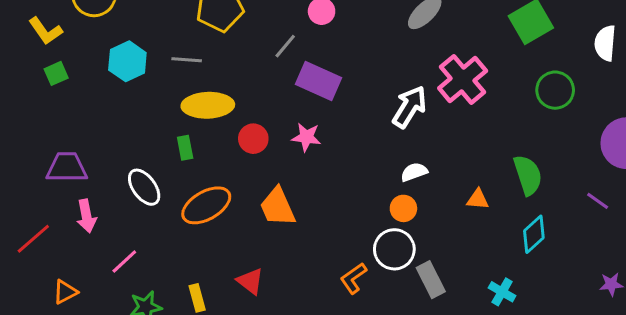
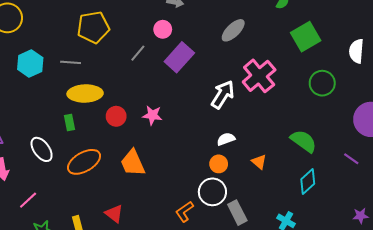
purple rectangle: (319, 81) -> (179, 57), moved, turned -72
green semicircle: (528, 175) -> (304, 141), turned -36
orange triangle: (478, 199) -> (259, 162), moved, turned 35

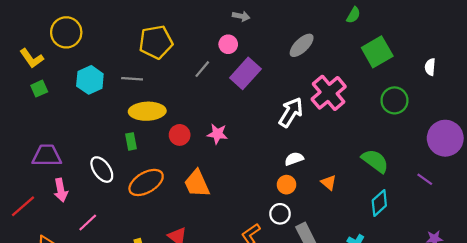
white semicircle: (356, 51) -> (430, 67), size x0.7
white circle: (212, 192) -> (280, 214), size x0.7

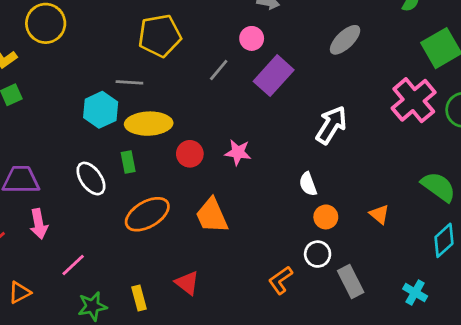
cyan hexagon: (90, 80) -> (101, 110), moved
pink cross: (329, 93) -> (414, 100), moved
white semicircle: (294, 159) -> (308, 184), moved, turned -90
white ellipse: (102, 170) -> (91, 179), moved

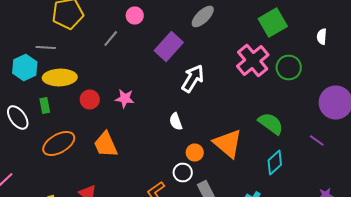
purple rectangle: (274, 76) -> (169, 46), moved
orange triangle: (379, 214) -> (228, 144), size x2.0
orange circle: (326, 217) -> (195, 152), moved

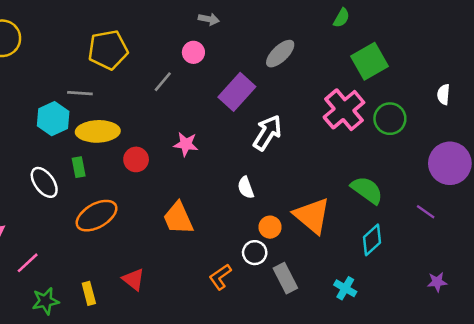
white semicircle: (322, 36) -> (443, 94), moved
pink star: (125, 98) -> (186, 144), moved
orange trapezoid: (106, 144) -> (178, 218), moved

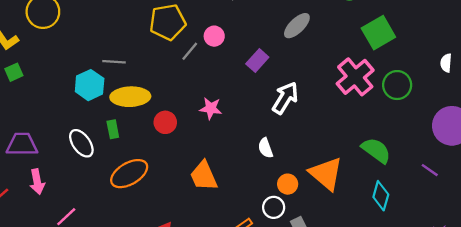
yellow pentagon: (108, 50) -> (168, 22), moved
pink circle: (193, 52) -> (214, 36), moved
purple rectangle: (237, 92) -> (257, 61), size x0.7
cyan diamond: (372, 240) -> (381, 196), turned -32

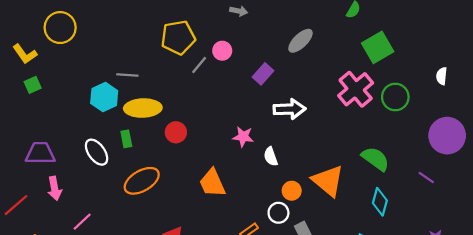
white arrow: (285, 98) -> (289, 109), turned 56
pink star: (211, 108) -> (243, 137), moved

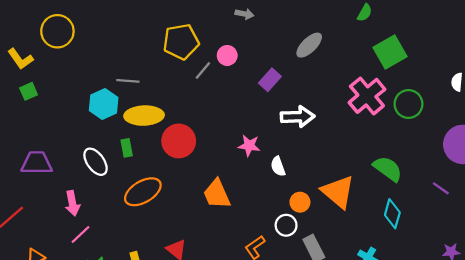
red circle: (176, 132) -> (179, 141), size x1.5
pink arrow: (55, 189) -> (72, 203), moved

